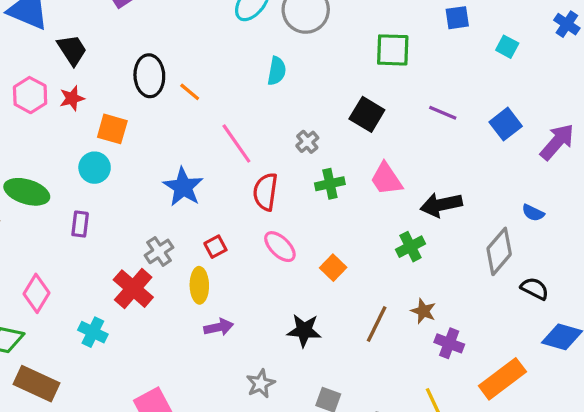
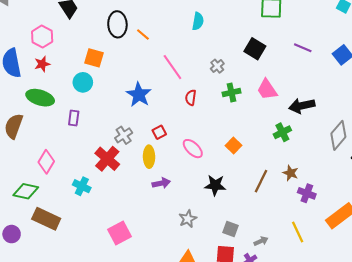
red star: (72, 98) -> (42, 64), moved
red semicircle: (265, 192) -> (191, 98), size x0.7
pink ellipse: (280, 247) -> (193, 149), moved

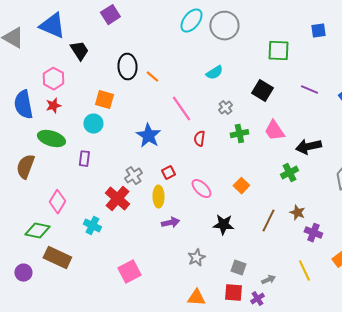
cyan semicircle: (198, 21) -> (214, 73), moved, turned 48

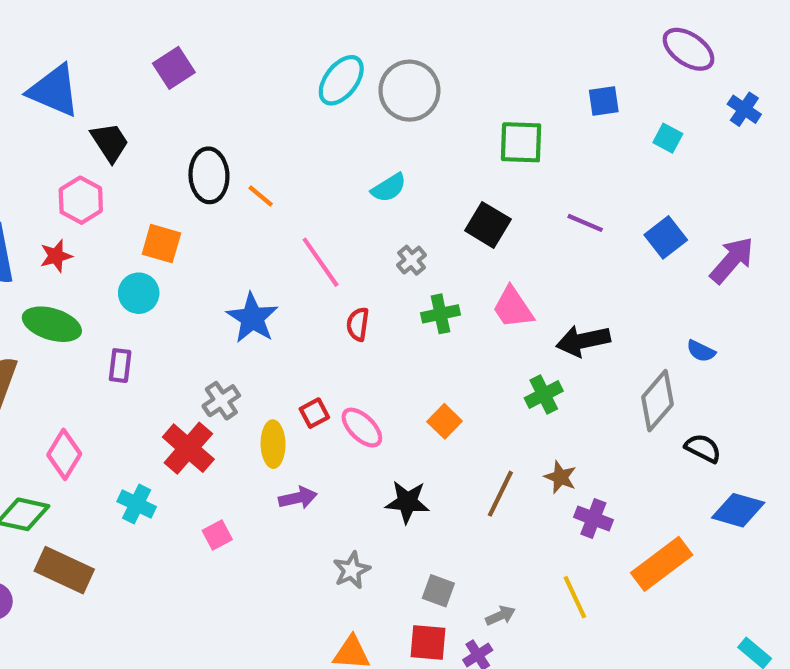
pink hexagon: (53, 79) -> (81, 200), moved
red square: (168, 173) -> (314, 413), moved
pink square: (129, 272) -> (217, 535), moved, size x0.6

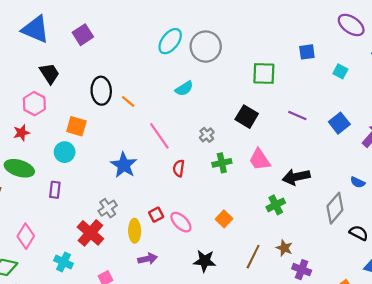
blue triangle: (54, 91) -> (35, 29), moved
cyan semicircle: (389, 188) -> (184, 89), moved

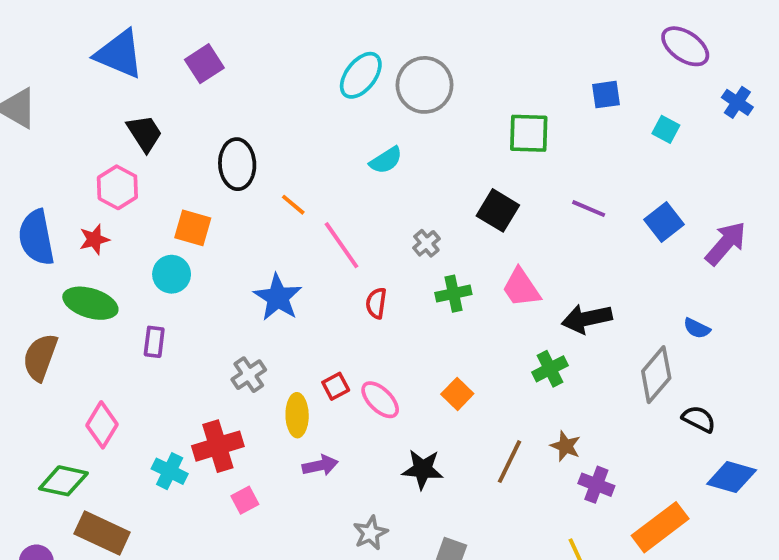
orange line: (128, 101) -> (293, 205), moved
red cross: (90, 233) -> (218, 446), moved, turned 32

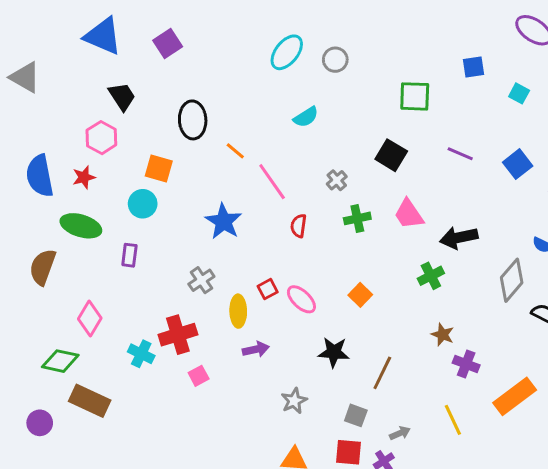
gray circle: (425, 85) -> (335, 60), size x0.6
brown line: (509, 462) -> (382, 373), moved

